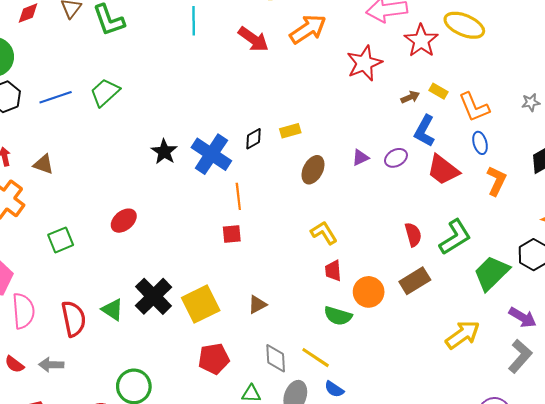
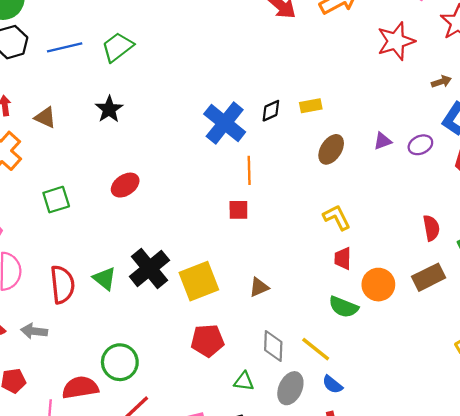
black star: (164, 152) -> (109, 109), moved

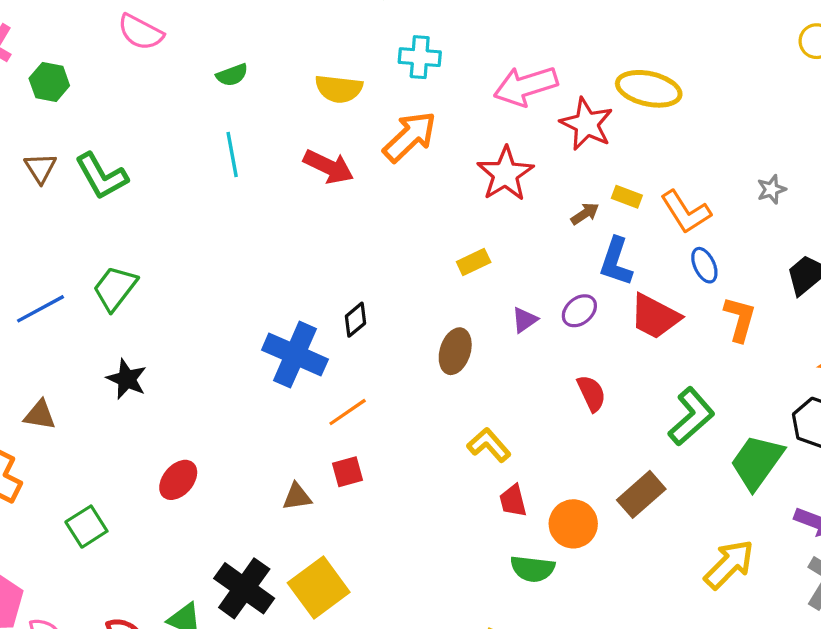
yellow rectangle: (311, 106) -> (474, 262), moved
orange line: (249, 170) -> (348, 412), turned 72
red semicircle: (431, 228) -> (591, 393), moved
brown triangle: (259, 287) -> (297, 497), moved, turned 30

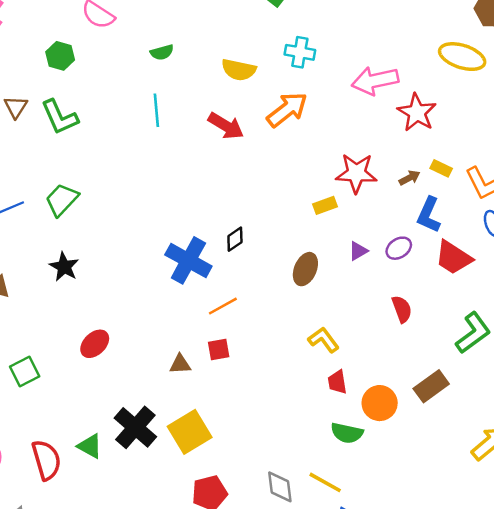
green hexagon: (49, 82) -> (60, 56), moved
yellow ellipse: (649, 89) -> (462, 57), moved
red star: (505, 174) -> (356, 173), moved, turned 30

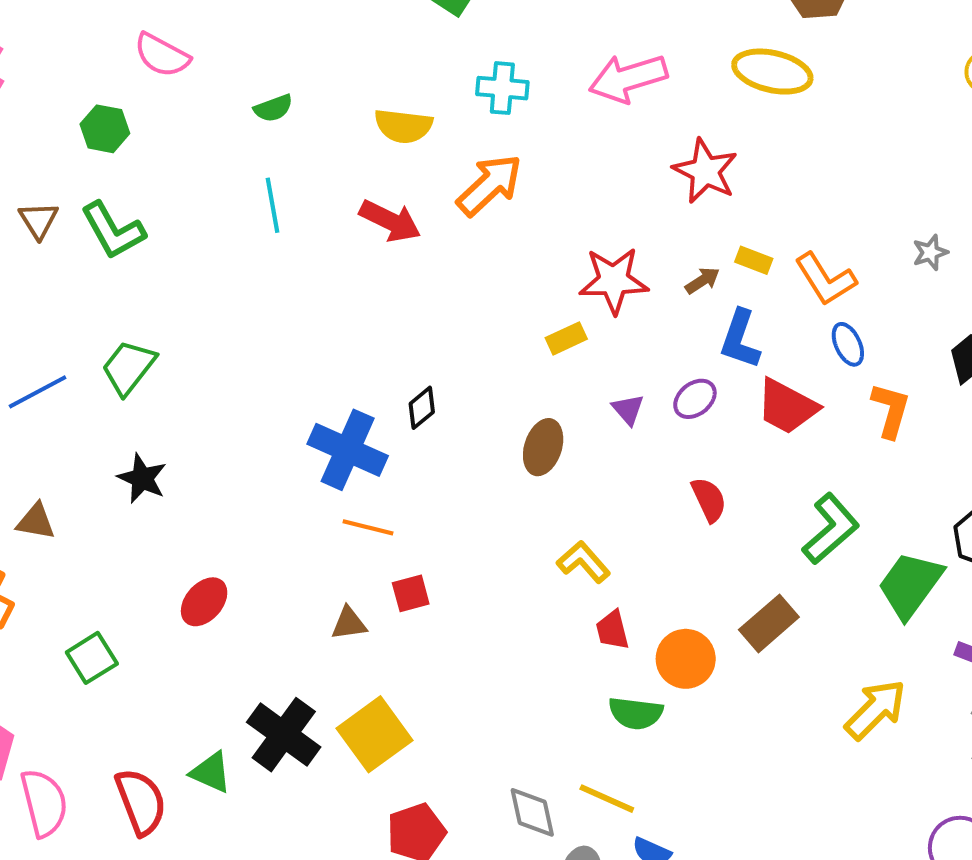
pink arrow: (375, 81) -> (628, 78), moved
purple triangle: (358, 251) -> (628, 409), turned -36
orange line: (223, 306) -> (368, 527), moved, turned 48

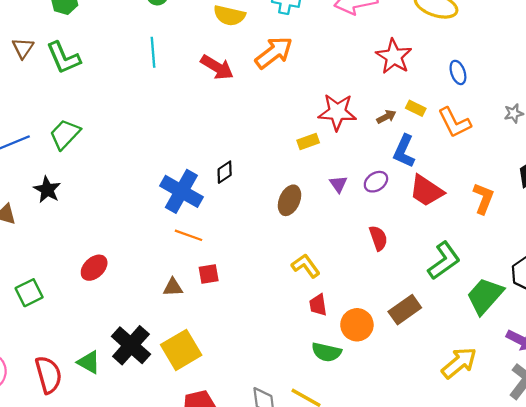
blue ellipse: (848, 344) -> (458, 72), moved
black star: (142, 478) -> (47, 190), moved

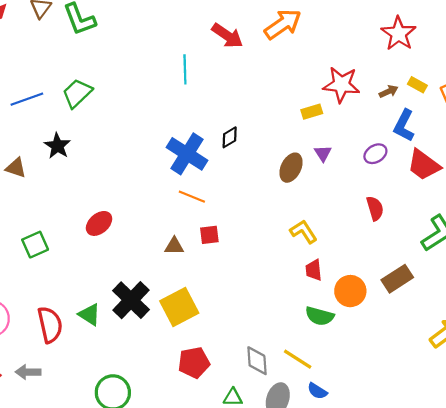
cyan line: (153, 52) -> (185, 69), moved
purple triangle: (338, 184) -> (323, 153), moved

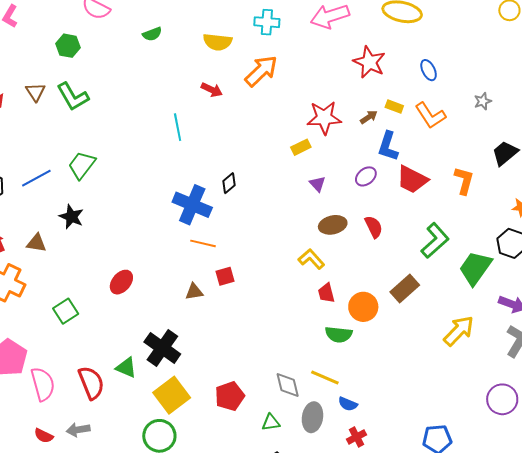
red arrow: (227, 36) -> (212, 90), size x0.7
brown ellipse: (291, 168) -> (333, 225), moved, turned 60
yellow square: (179, 307) -> (172, 395), moved

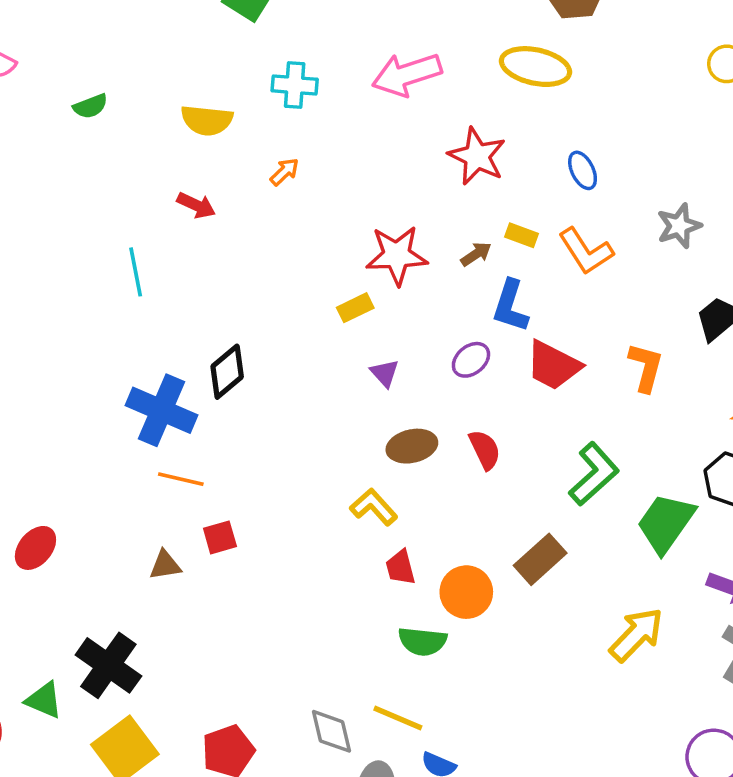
orange arrow: (261, 71) -> (284, 172), size x0.5
gray star: (483, 101) -> (679, 226), size x1.4
black diamond: (229, 183) -> (227, 372), size x1.4

